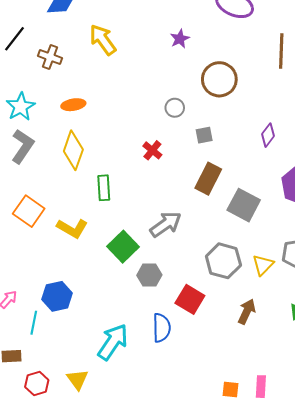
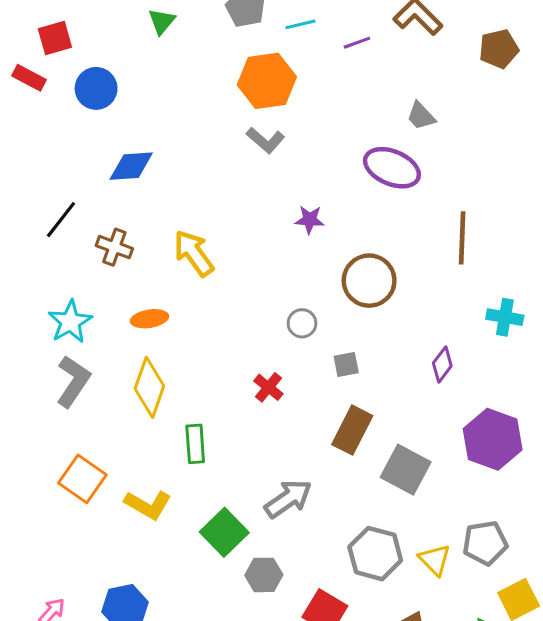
purple star: (180, 39) -> (310, 220), turned 30
yellow arrow: (103, 40) -> (194, 253), moved
yellow triangle: (263, 265) -> (435, 560), turned -30

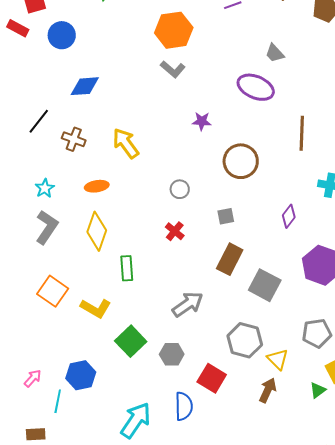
cyan star: (70, 322) -> (45, 188), size x0.7
gray circle: (302, 323) -> (180, 189), moved
green square: (224, 532) -> (131, 341), moved
yellow triangle: (435, 560) -> (278, 359), moved

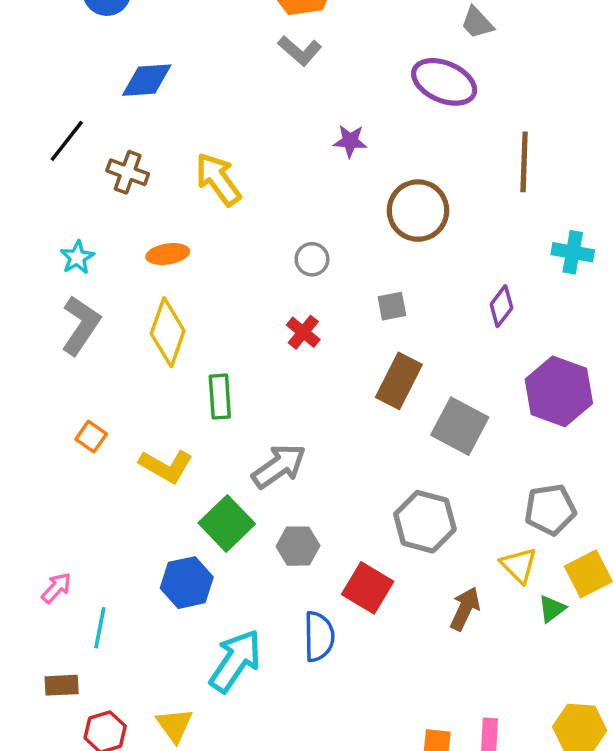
orange square: (53, 291) -> (91, 437), size x0.6
gray arrow: (188, 304) -> (279, 466), moved
yellow triangle: (278, 359) -> (519, 565), moved
blue hexagon: (81, 375) -> (187, 583), moved

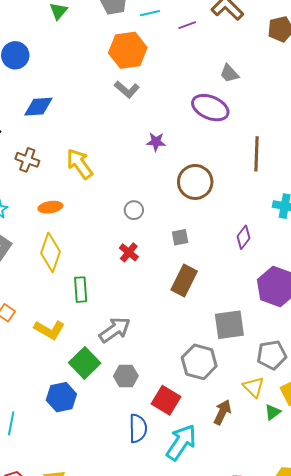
gray square: (460, 426) -> (229, 325), moved, turned -36
cyan arrow: (235, 661) -> (181, 442), moved

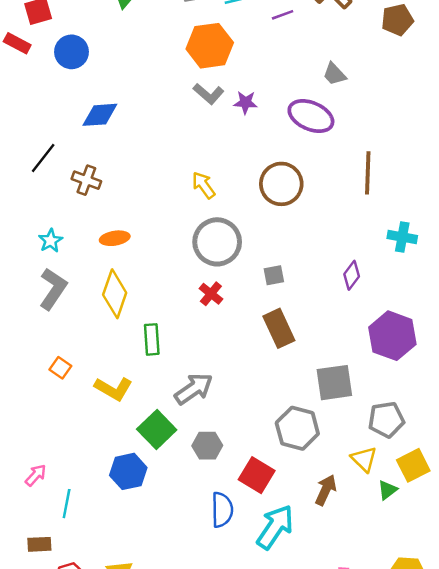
purple star: (156, 142) -> (246, 102), moved
yellow arrow: (80, 164) -> (204, 185), moved, size x0.7
brown circle: (195, 182) -> (281, 184), moved
gray circle: (134, 210) -> (217, 242), size x2.0
brown rectangle: (184, 281) -> (279, 328), turned -52

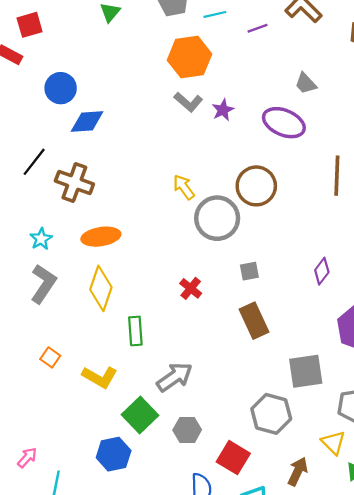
blue circle: (72, 52) -> (61, 88), moved
purple star: (246, 102) -> (223, 110), turned -30
brown cross: (86, 180) -> (74, 182), size x1.4
orange ellipse: (115, 238) -> (101, 237), size x1.4
gray circle: (217, 242) -> (217, 218), moved

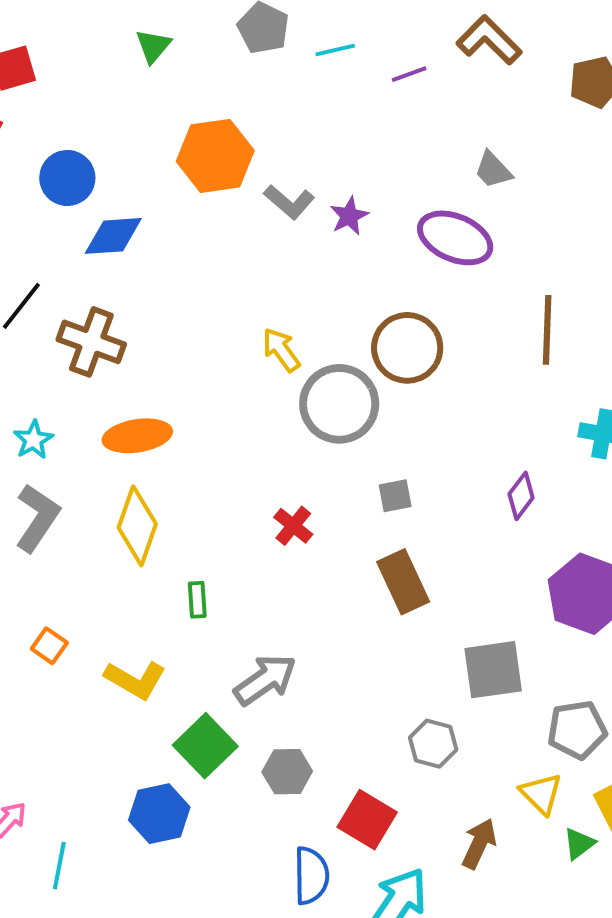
orange hexagon: (190, 57) -> (215, 156), moved
green rectangle: (135, 331) -> (197, 600), size x0.7
gray hexagon: (271, 414) -> (433, 744), size x0.7

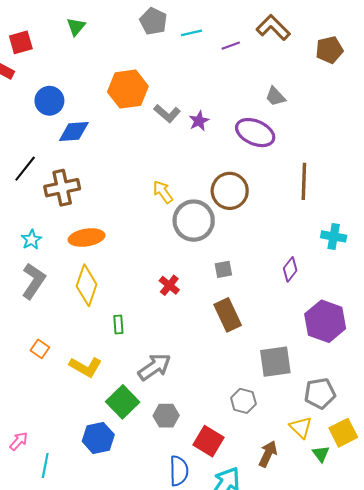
green triangle: (153, 46) -> (76, 27), moved
brown cross: (91, 342) -> (62, 188), turned -32
green triangle: (579, 844) -> (321, 454), turned -30

